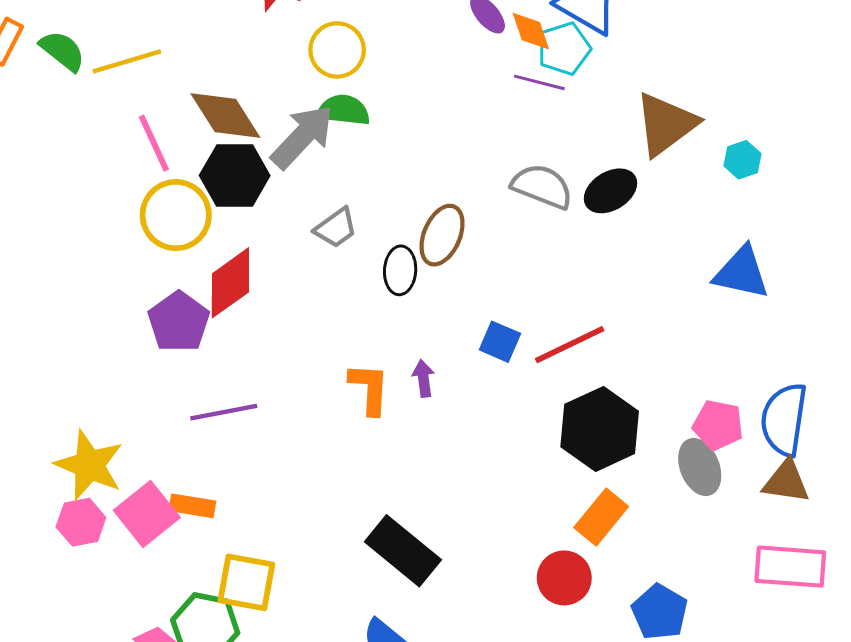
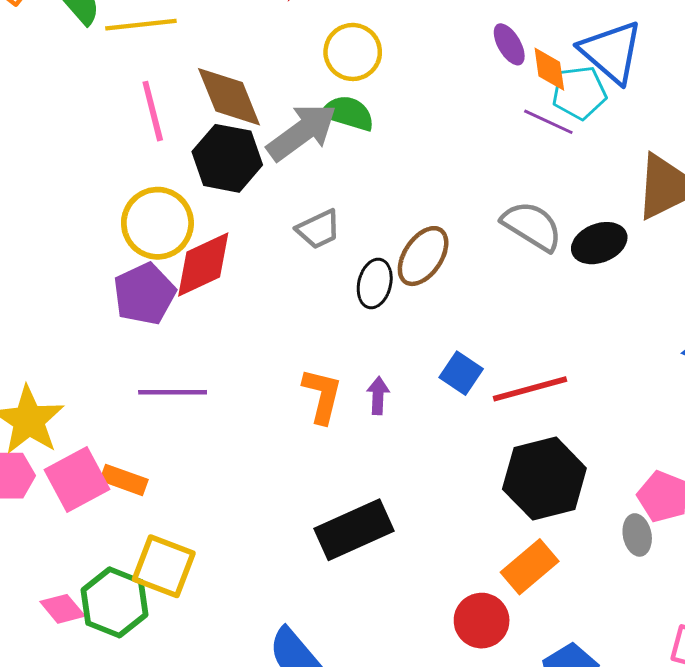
yellow circle: (176, 215) -> (157, 223), moved
gray ellipse: (700, 467) -> (637, 535), size x0.7
black rectangle: (403, 551) -> (354, 530), moved, turned -74

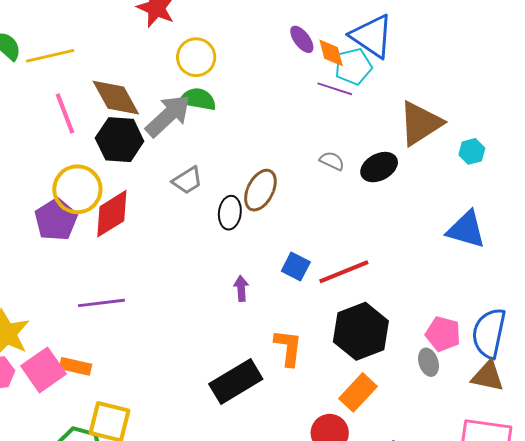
gray semicircle: (532, 226) -> (332, 161), size x0.6
purple pentagon: (144, 294) -> (56, 220), moved
orange L-shape: (322, 396) -> (288, 348), moved

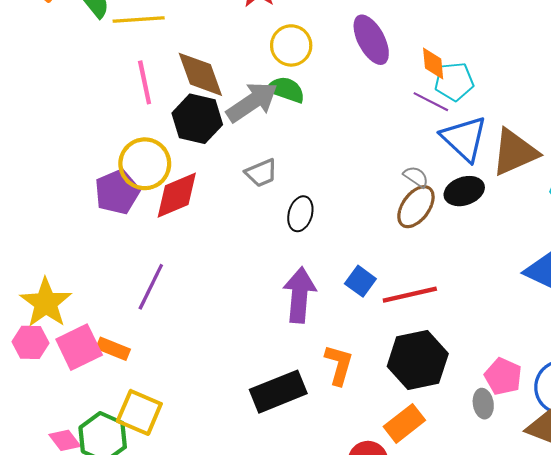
blue triangle: (372, 36) -> (464, 139), moved
purple ellipse: (302, 39) -> (371, 40), moved, size x1.6
brown ellipse: (260, 190) -> (416, 207), moved
purple arrow: (241, 288) -> (300, 295), size x2.0
purple line: (101, 303) -> (151, 287), turned -66

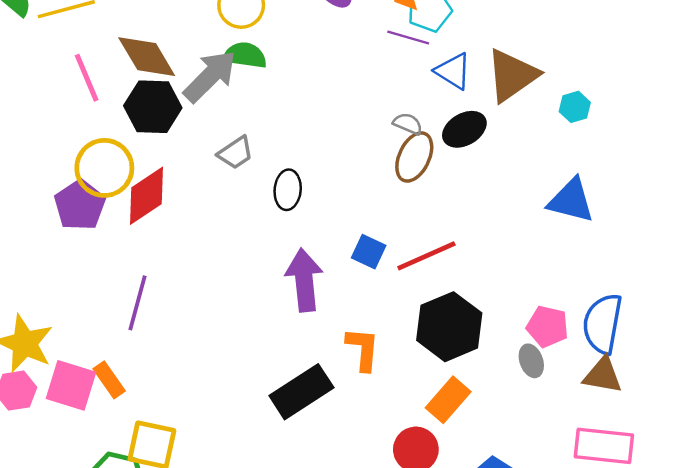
blue triangle: (464, 139) -> (453, 71), size x0.7
pink square: (79, 347) -> (71, 385), turned -36
orange rectangle: (113, 349) -> (109, 380), turned 44

